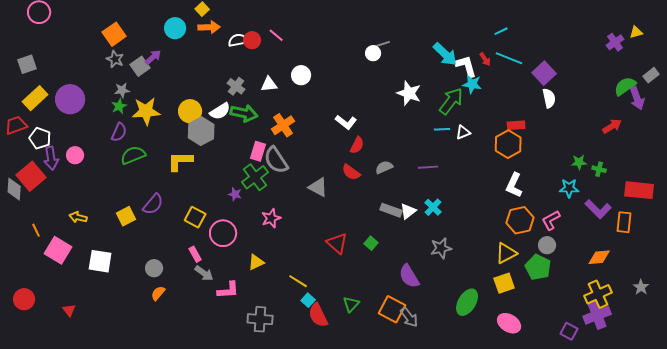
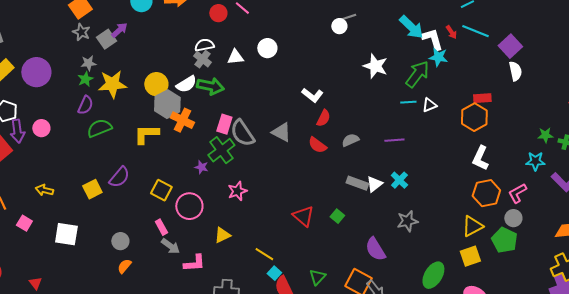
white semicircle: (238, 40) -> (204, 45), moved
orange cross: (283, 125) -> (182, 120), moved, turned -30
gray triangle: (318, 187) -> (281, 132), moved
pink square: (58, 250) -> (24, 223), size x0.6

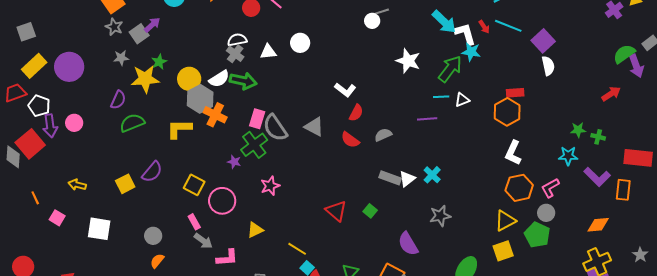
green star: (85, 79) -> (159, 62), moved
purple line: (394, 140) -> (427, 119), moved

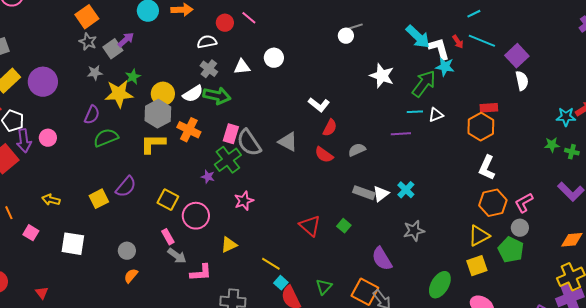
white semicircle: (237, 40) -> (207, 42), moved
gray hexagon: (200, 99) -> (158, 114), moved
cyan star: (568, 156) -> (566, 117), moved

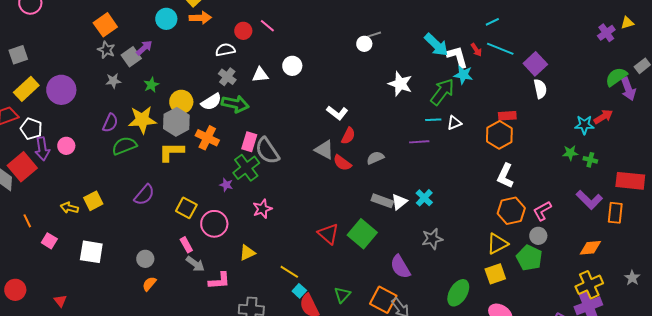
yellow star: (119, 94) -> (142, 120), moved
gray triangle: (288, 142) -> (324, 150), moved
yellow square: (99, 199) -> (93, 201), moved
green square: (344, 226) -> (362, 234), size x2.0

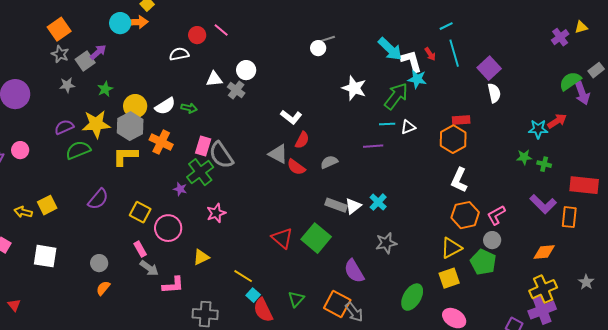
orange arrow: (200, 18) -> (137, 22), moved
cyan line: (500, 49) -> (454, 53), turned 52
gray cross: (227, 77) -> (236, 90), moved
green arrow: (235, 104) -> (189, 108), size x0.6
purple semicircle: (110, 123) -> (64, 127), turned -138

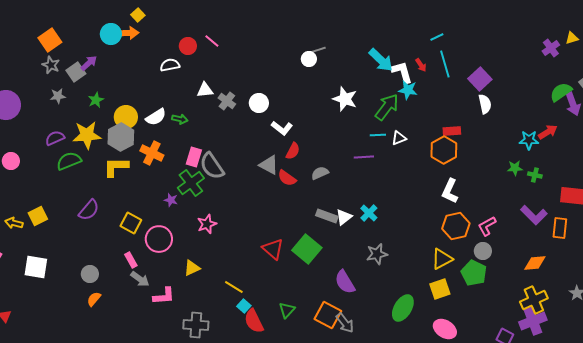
white circle: (246, 70) -> (259, 103), moved

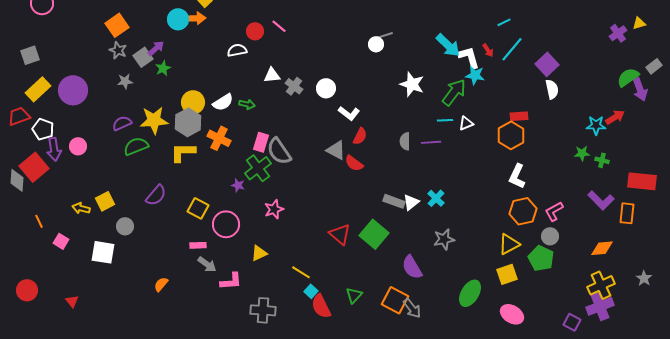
cyan line: (445, 64) -> (512, 49), turned 56
green star: (96, 100) -> (163, 68), moved
gray semicircle: (320, 173) -> (405, 141), moved, turned -66
pink rectangle: (131, 260) -> (198, 245), turned -63
gray circle: (90, 274) -> (125, 226), moved

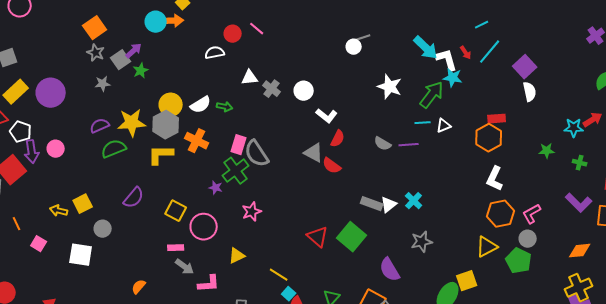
gray semicircle: (405, 141) -> (383, 144), turned -60
green star: (582, 153) -> (547, 151), moved
yellow square: (507, 274) -> (467, 281), moved

